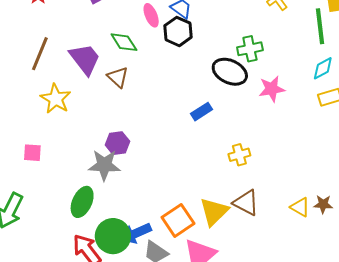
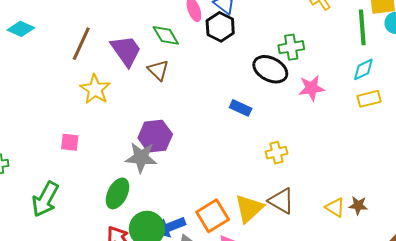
blue rectangle: (202, 112) -> (241, 108), turned 55
purple hexagon: (117, 143) -> (155, 136), size x1.4

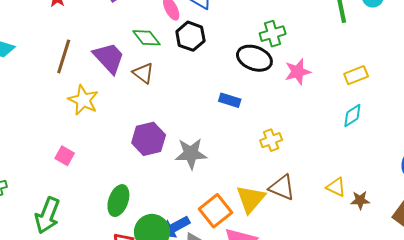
black hexagon: (220, 27) -> (190, 36), moved
cyan diamond: (363, 69) -> (352, 116), moved
pink square: (70, 142) -> (65, 156), turned 30
gray star: (141, 157) -> (191, 154), moved
brown star: (358, 205) -> (360, 200), moved

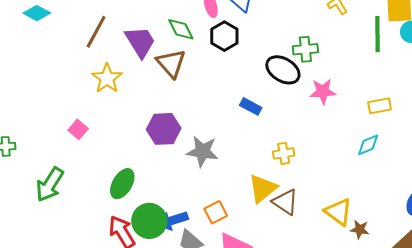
brown triangle: (143, 73) -> (171, 63), size x1.4
yellow triangle: (336, 187) -> (338, 212), size x1.4
yellow triangle: (251, 199) -> (263, 188), moved
orange square: (216, 211) -> (216, 212), size x0.7

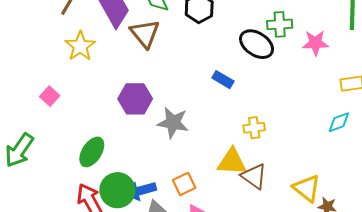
pink star: (323, 91) -> (315, 43), moved
yellow triangle: (263, 188) -> (232, 162), turned 40

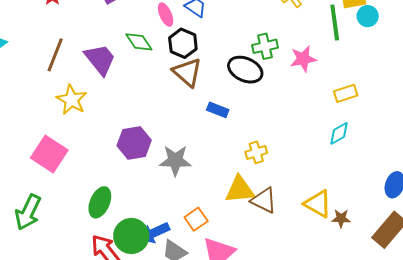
brown triangle: (145, 34) -> (187, 72), moved
pink square: (50, 96) -> (49, 154), size x1.8

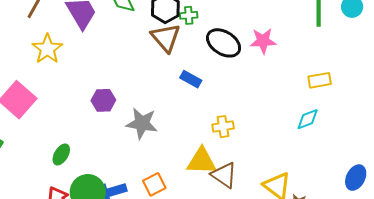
green cross: (265, 46) -> (189, 15), moved, size x0.7
pink star: (303, 59) -> (263, 41), moved
purple hexagon: (134, 143) -> (103, 100), size x0.7
green ellipse: (100, 202) -> (61, 154), size x0.7

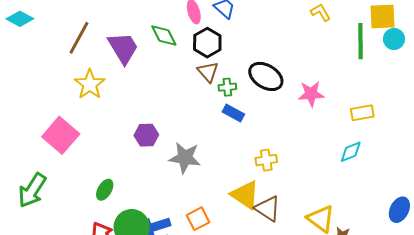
green cross: (189, 15) -> (227, 87), moved
brown triangle: (166, 38) -> (208, 72), size x0.7
pink star: (263, 41) -> (311, 94), moved
yellow triangle: (202, 161) -> (245, 195), turned 32

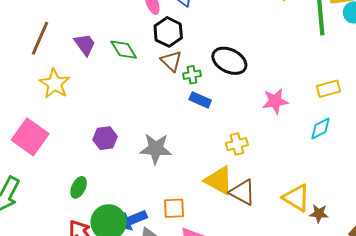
green diamond: (164, 35) -> (124, 50), moved
purple trapezoid: (123, 48) -> (85, 44), size x0.7
pink star: (311, 94) -> (275, 101), moved
purple hexagon: (146, 135) -> (105, 138), moved
orange square: (198, 219) -> (174, 208), turned 30

